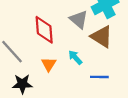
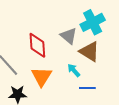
cyan arrow: (75, 57) -> (74, 70), moved
orange triangle: (49, 64) -> (42, 77), size x1.5

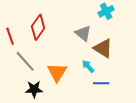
cyan cross: (93, 22) -> (106, 11), moved, size x0.7
red diamond: (37, 45) -> (38, 27), moved, turned 40

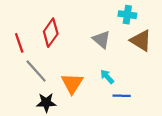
cyan cross: (106, 11) -> (127, 15), turned 35
brown triangle: (103, 48) -> (141, 41), moved

